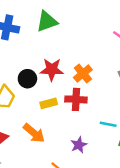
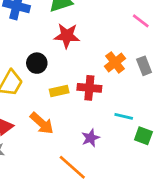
red star: (52, 70) -> (67, 36), moved
orange cross: (83, 74) -> (115, 62), moved

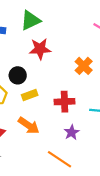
red cross: (89, 88) -> (65, 102), moved
yellow rectangle: (59, 91) -> (30, 95), moved

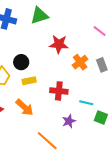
red star: (40, 49) -> (59, 44), moved
purple star: (72, 132) -> (69, 121), moved

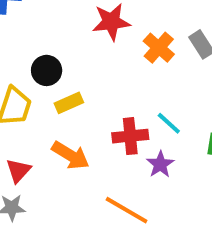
red cross: (59, 91) -> (130, 136), moved
cyan line: (86, 103) -> (169, 123), moved, turned 40

